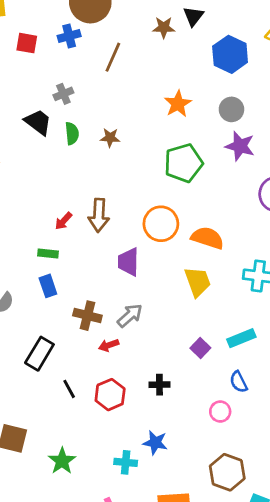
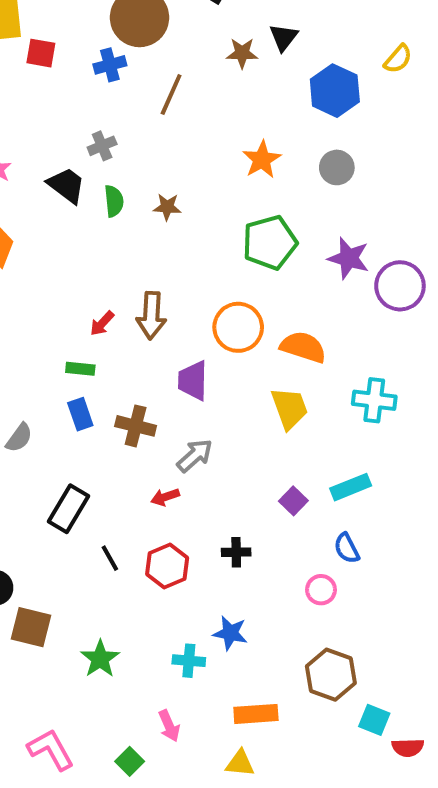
red square: (27, 43) -> (41, 53), moved
purple star: (240, 146) -> (349, 258), moved
brown cross: (87, 316) -> (136, 426), moved

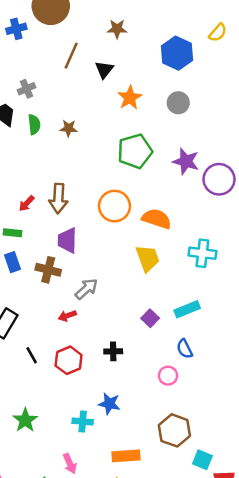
black triangle: (284, 37) -> (104, 70), moved
blue cross: (110, 65) -> (16, 29), moved
purple trapezoid: (193, 381) -> (67, 240), moved

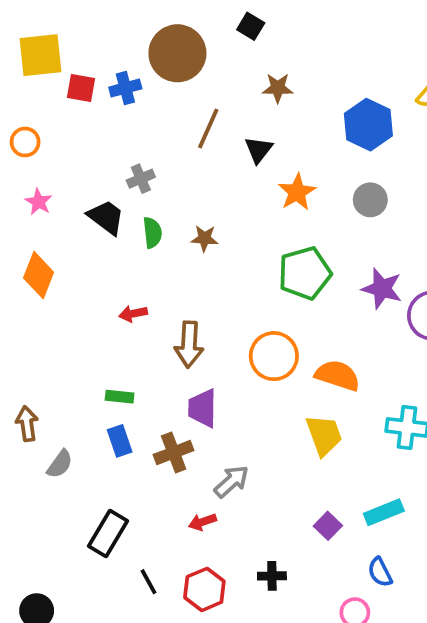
red arrow: (27, 203) -> (133, 314), moved, turned 36
brown cross: (48, 270) -> (174, 453), turned -35

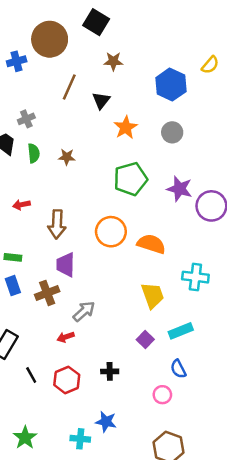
black square: (251, 26) -> (96, 22), size x1.5
yellow trapezoid: (324, 435) -> (153, 295), moved

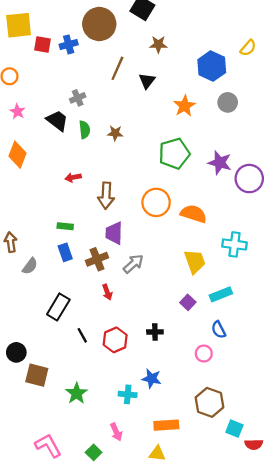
orange star: (126, 127) -> (184, 106), moved
gray circle: (172, 132) -> (228, 102), moved
gray arrow: (84, 311) -> (133, 264), moved
red arrow: (66, 337) -> (107, 292), moved, turned -91

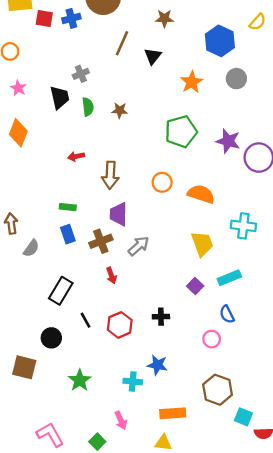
black trapezoid: (57, 121) -> (60, 97), turned 40
orange circle: (156, 202) -> (162, 182), size x0.7
black circle: (16, 352) -> (51, 338), moved
brown square: (37, 375) -> (24, 367), moved

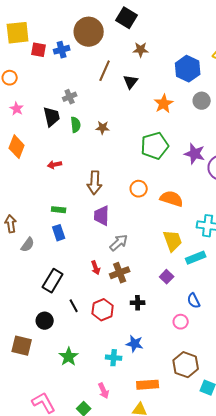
red arrow: (76, 156) -> (55, 165), moved
brown cross: (101, 241) -> (120, 273), moved
cyan rectangle: (229, 278) -> (196, 258), moved

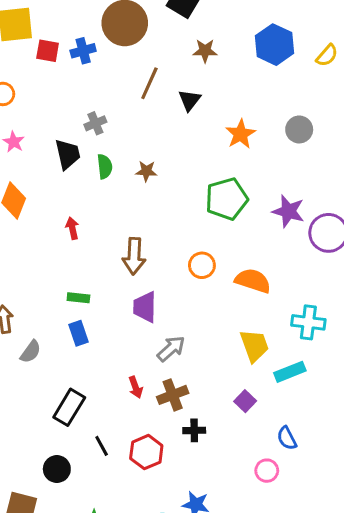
blue hexagon: (188, 69) -> (274, 45), moved
red arrow: (55, 165) -> (72, 228), turned 88
black cross: (138, 303) -> (194, 430), moved

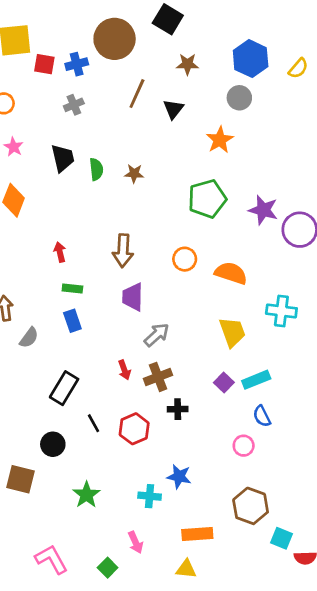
gray cross: (95, 123) -> (74, 105), moved
gray circle: (299, 129) -> (239, 98), moved
red arrow: (72, 228) -> (60, 252), moved
cyan rectangle: (290, 372) -> (256, 380), moved

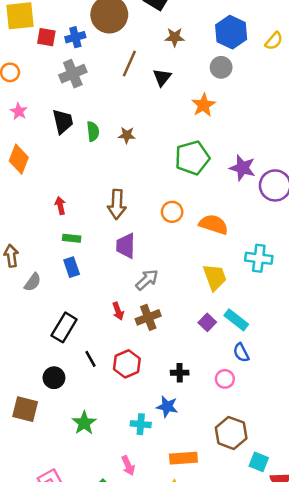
gray cross: (74, 105) -> (73, 74), size x1.5
cyan rectangle: (256, 380) -> (236, 320), turned 60
black cross: (178, 409) -> (180, 373), moved

